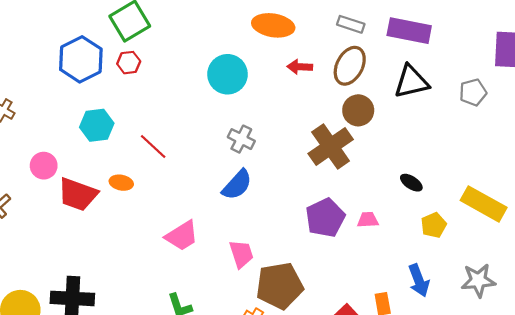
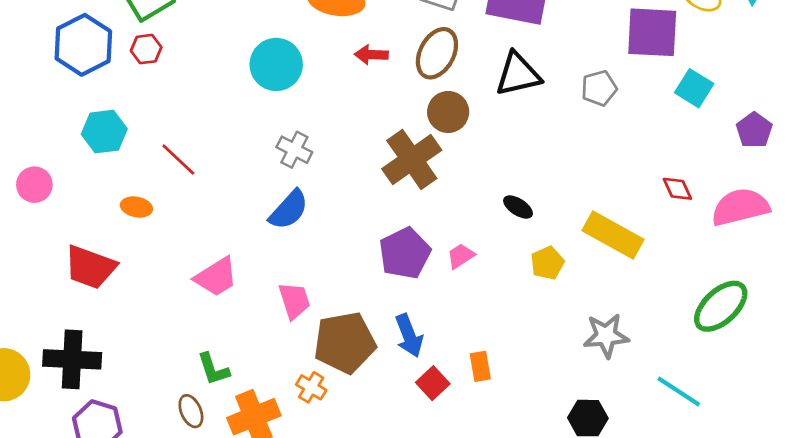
red trapezoid: (78, 194) -> (90, 267), moved
pink trapezoid: (368, 220) -> (461, 256), turned -30
blue arrow: (419, 280) -> (409, 336), moved

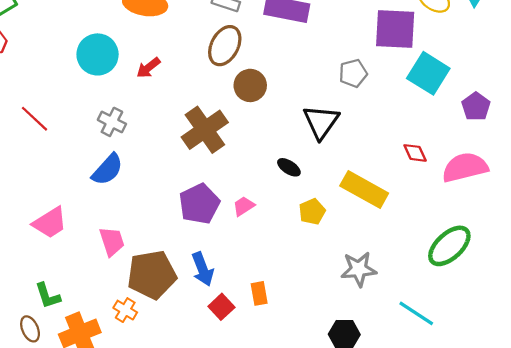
red arrow: (371, 55) -> (148, 68), moved, turned -40
black triangle: (518, 74) -> (321, 122), moved, turned -42
cyan square: (694, 88) -> (428, 73), size x1.4
brown circle: (448, 112) -> (250, 85), moved
red line: (178, 159) -> (34, 119), moved

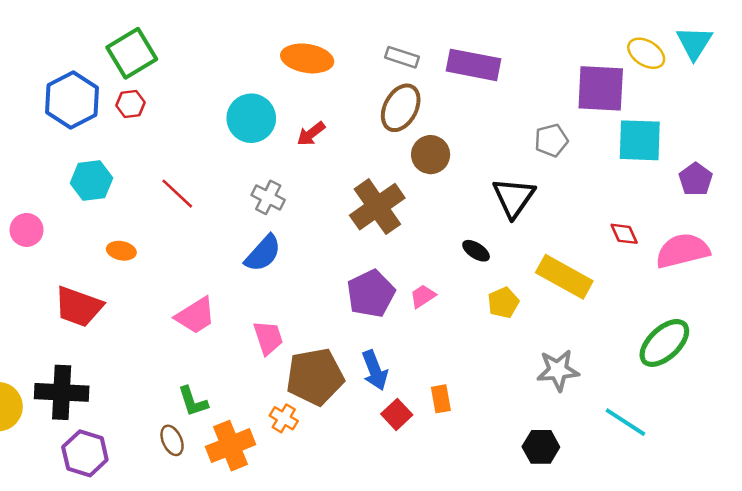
cyan square: (428, 73) -> (640, 140), turned -30

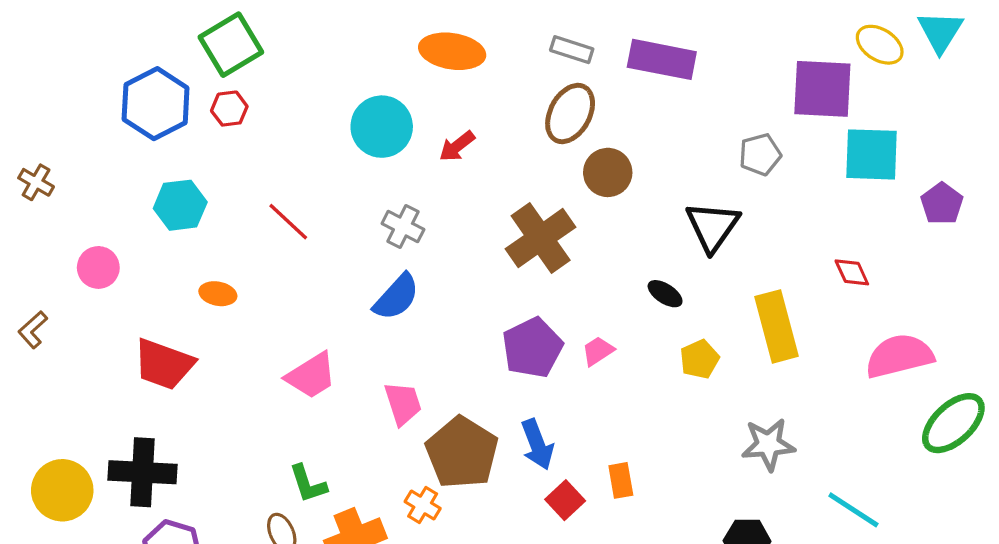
pink semicircle: (683, 251) -> (899, 356), moved
yellow rectangle: (564, 277) -> (776, 326), turned 46
green ellipse: (664, 343) -> (953, 423), moved
brown pentagon: (315, 377) -> (462, 453), turned -30

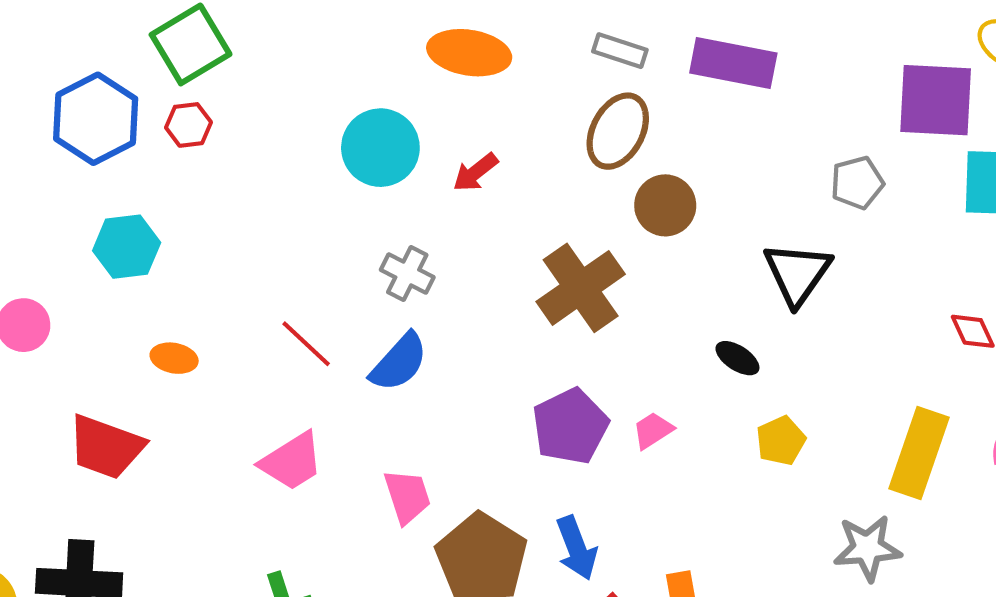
red line: (288, 222) -> (306, 344), moved
yellow rectangle: (776, 326) -> (919, 453), moved, turned 34

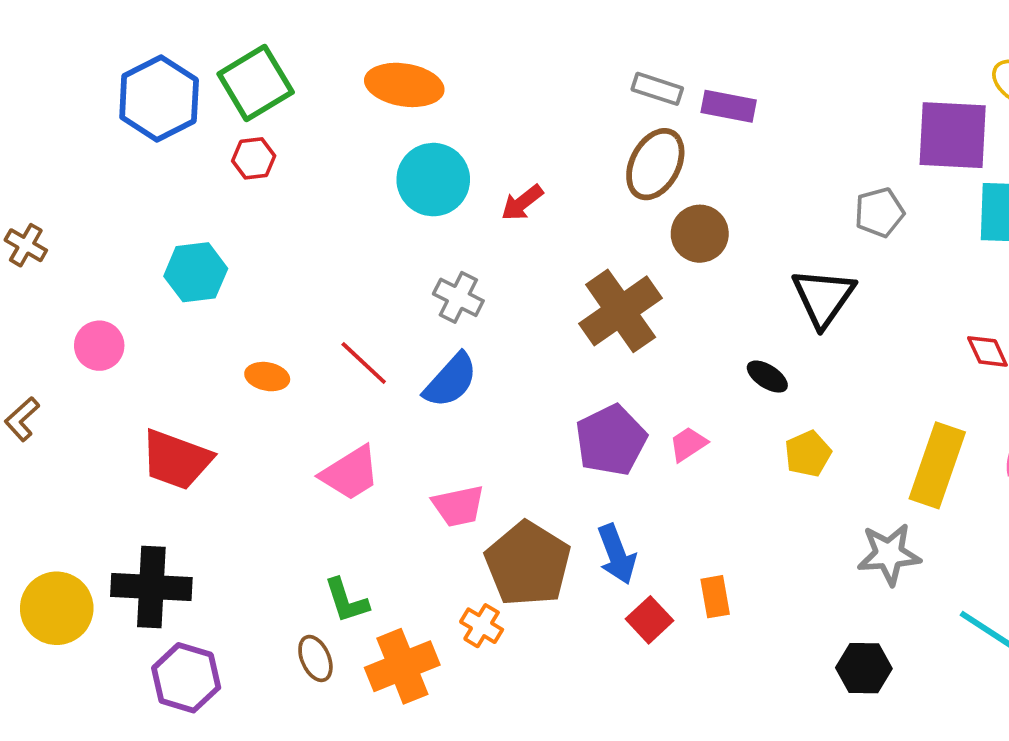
orange ellipse: (469, 53) -> (404, 85), moved
purple rectangle: (733, 63) -> (729, 106), moved, size x0.7
blue hexagon: (96, 119) -> (159, 98), moved
orange ellipse: (174, 358) -> (267, 377), moved
pink trapezoid: (407, 496) -> (458, 506), turned 96

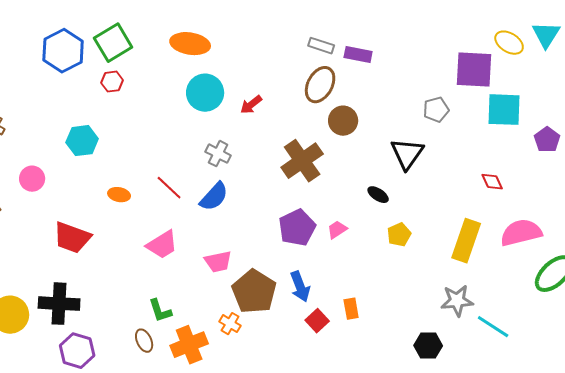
gray star: (889, 554) -> (457, 301), moved

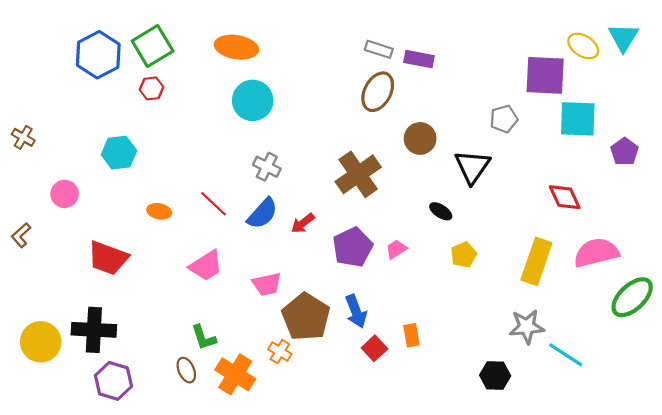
red arrow: (251, 105) -> (303, 223), moved
brown circle: (343, 121) -> (420, 138), moved
red diamond: (492, 182) -> (565, 197), size x1.4
orange cross: (189, 345) -> (235, 374), turned -36

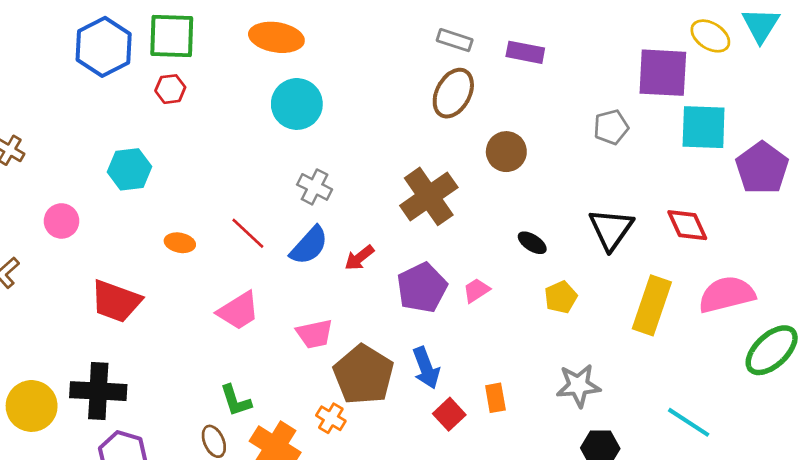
green square: (153, 46) -> (172, 36), turned 33
purple rectangle: (419, 59) -> (525, 52), moved
purple pentagon: (625, 152) -> (762, 168), size x1.5
black triangle: (472, 167) -> (611, 229), moved
gray star: (527, 327) -> (578, 386), moved

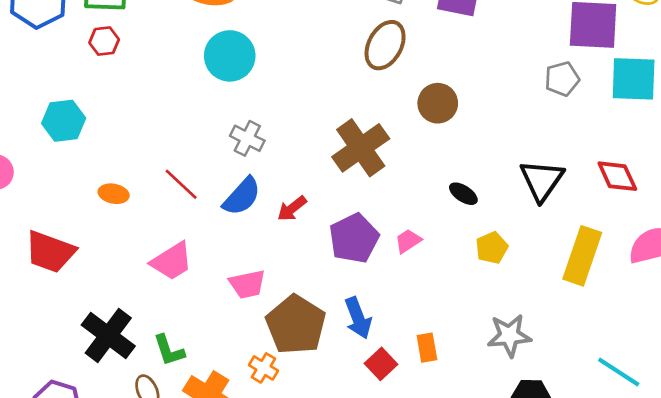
gray pentagon: (611, 127) -> (562, 79), moved
black cross: (98, 391) -> (108, 336), moved, turned 34

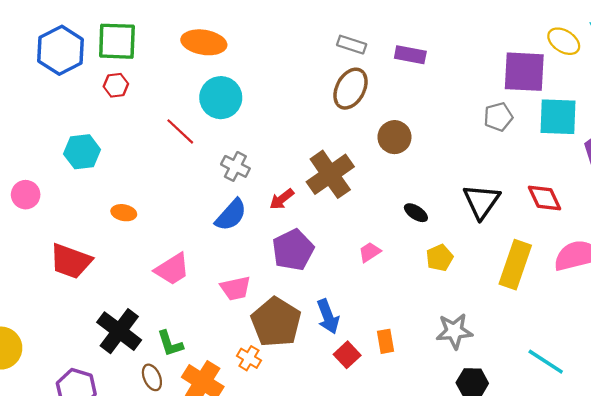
red line: (181, 184) -> (180, 131), moved
red arrow: (292, 209) -> (282, 199), moved
purple pentagon: (354, 238) -> (293, 250), moved

